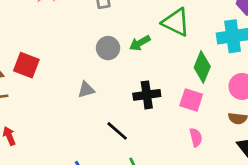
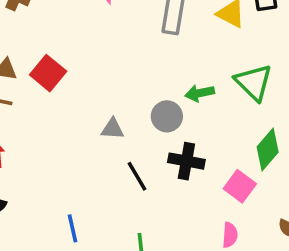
gray circle: (108, 48) -> (167, 116), moved
black line: (117, 131) -> (137, 176), moved

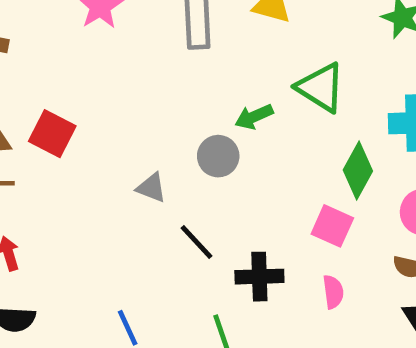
gray triangle: (113, 129) -> (151, 188), turned 30
black cross: (186, 161) -> (259, 277), moved

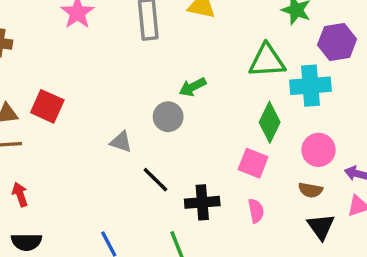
green triangle: (321, 88) -> (267, 61), moved, turned -33

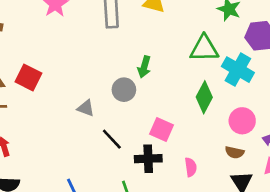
cyan cross: (310, 86) -> (238, 70), turned 32
green arrow: (193, 87) -> (144, 67), turned -50
pink square: (253, 163) -> (161, 129), moved

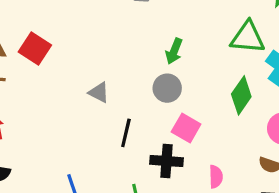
gray circle: (124, 90) -> (167, 88), moved
black line: (112, 139) -> (126, 133), turned 50

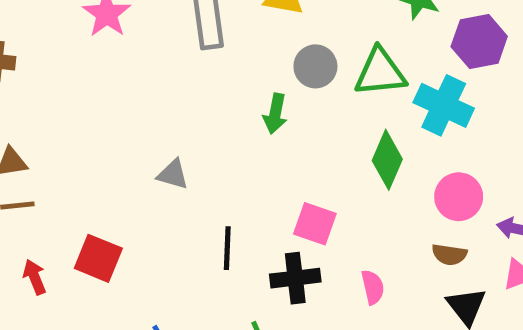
red square: (35, 49) -> (98, 258), moved
gray circle: (167, 88) -> (315, 66), moved
gray triangle: (99, 93) -> (173, 174), moved

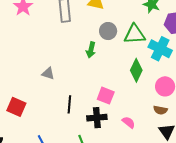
pink semicircle: (373, 287) -> (129, 122), turned -40

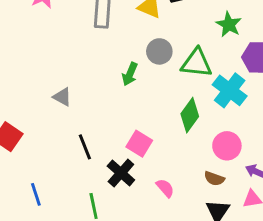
black line: (69, 104) -> (85, 147), turned -36
black cross: (97, 118) -> (121, 173), turned 36

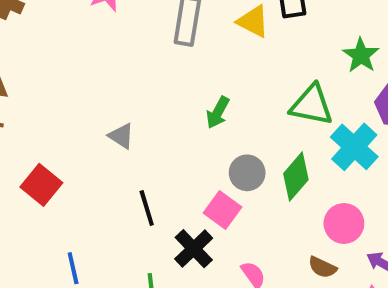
gray circle: (159, 51) -> (247, 173), moved

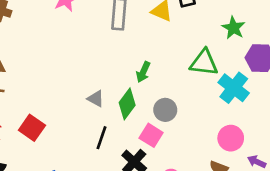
gray triangle: (121, 136) -> (96, 99), moved
green diamond: (296, 177) -> (127, 104), moved
black line: (147, 208) -> (102, 138), turned 40

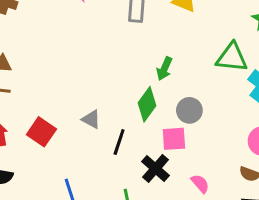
gray triangle: (96, 99) -> (91, 119), moved
pink square: (151, 135) -> (174, 139), turned -35

